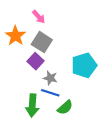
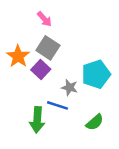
orange star: (15, 36) -> (18, 56), moved
gray star: (50, 78) -> (70, 87), moved
green semicircle: (65, 108) -> (95, 122), moved

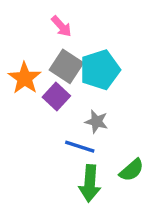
cyan pentagon: (96, 74) -> (100, 70), moved
green arrow: (37, 120) -> (90, 183), moved

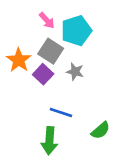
cyan pentagon: (100, 70) -> (76, 31), moved
gray star: (96, 122) -> (75, 72), moved
green arrow: (90, 183) -> (49, 141), moved

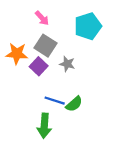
cyan pentagon: (76, 31) -> (88, 26), moved
orange star: (19, 60) -> (17, 54), turned -30
green semicircle: (101, 130) -> (74, 104), moved

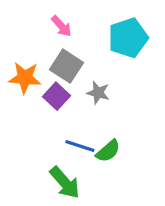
green arrow: (44, 126) -> (65, 183), turned -45

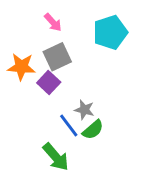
gray square: (66, 66) -> (57, 57), turned 32
gray star: (98, 93) -> (84, 110), moved
blue line: (80, 146) -> (69, 125), turned 35

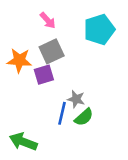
purple square: (49, 83) -> (44, 75), turned 30
blue line: (69, 125) -> (62, 113), turned 50
green arrow: (56, 157) -> (23, 142), moved, turned 152

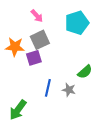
gray star: (76, 99) -> (69, 90), moved
green semicircle: (84, 117) -> (85, 72), moved
green arrow: (23, 142) -> (18, 110), turned -75

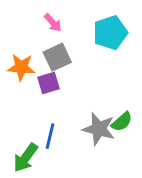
green semicircle: (85, 72) -> (122, 122), moved
blue line: (48, 88) -> (50, 136), moved
gray star: (69, 90) -> (99, 129), size x1.6

